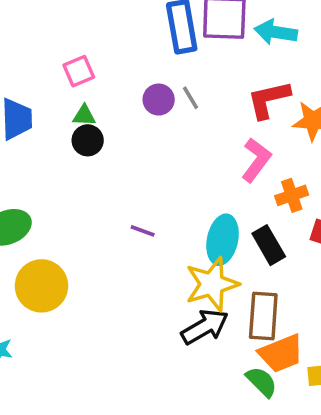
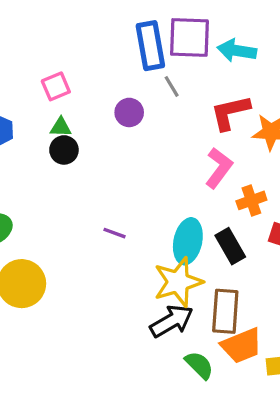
gray line: (191, 98) -> (172, 86), moved
green semicircle: (262, 382) -> (199, 365), moved

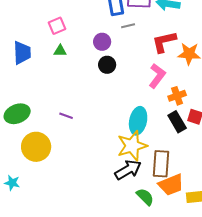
gray line: (172, 86) -> (128, 26), turned -72
black circle: (64, 150) -> (107, 65), moved
purple line: (114, 233) -> (66, 116), moved
black rectangle: (230, 246) -> (177, 122), moved

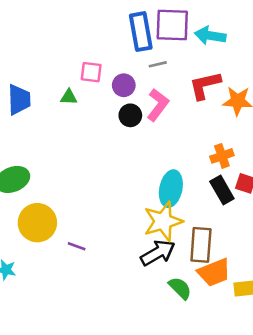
pink square: (57, 26) -> (91, 72), moved, turned 30
pink L-shape: (157, 76) -> (158, 105), moved
purple line: (66, 116) -> (77, 246), moved

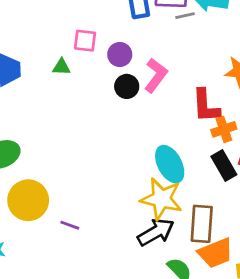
gray line: (158, 64) -> (185, 16), moved
red L-shape: (205, 85) -> (206, 106), moved, turned -80
cyan ellipse: (171, 189) -> (170, 164), turned -40
yellow star: (163, 221) -> (161, 199), turned 30

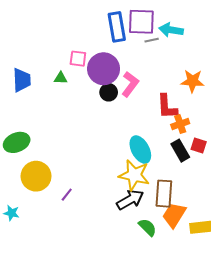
purple circle: (120, 54) -> (104, 69), size x1.8
purple line: (70, 225) -> (67, 195), turned -72
orange trapezoid: (216, 253) -> (174, 215), turned 144

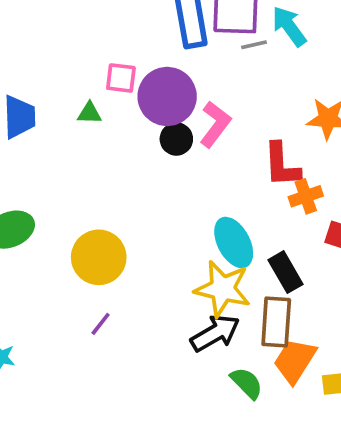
cyan arrow: (171, 30) -> (289, 26), turned 45
black rectangle: (180, 151) -> (285, 272), moved
yellow circle: (36, 176) -> (99, 257), moved

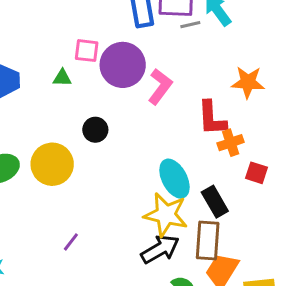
black circle: (176, 139) -> (95, 130), moved
yellow circle: (99, 257) -> (52, 164), moved

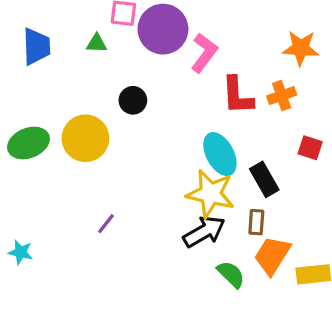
red L-shape: (212, 118) -> (237, 96), moved
orange cross: (231, 143) -> (282, 96), moved
brown rectangle: (208, 240) -> (256, 222), size x0.6

